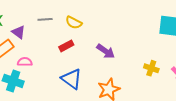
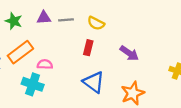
purple triangle: (18, 32) -> (44, 18), moved, turned -40
red rectangle: (66, 46) -> (88, 48), turned -48

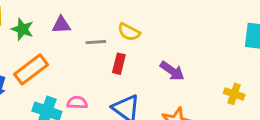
gray line: (66, 20) -> (96, 42), moved
pink semicircle: (45, 64) -> (77, 103), moved

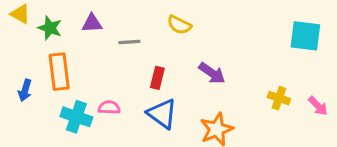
yellow semicircle: (129, 32) -> (179, 25), moved
red rectangle: (119, 64) -> (157, 78), moved
orange rectangle: (31, 69) -> (59, 72), turned -60

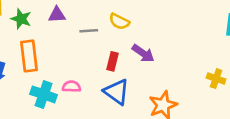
yellow semicircle: (179, 25) -> (119, 21), moved
purple arrow: (212, 73) -> (143, 53), moved

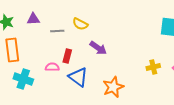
red rectangle: (113, 61) -> (67, 56), moved
yellow cross: (216, 79) -> (153, 67), turned -32
pink semicircle: (71, 86) -> (52, 67), moved

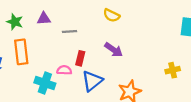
yellow semicircle: (80, 24) -> (111, 15), moved
blue triangle: (78, 77) -> (92, 81), turned 45
cyan cross: (23, 79) -> (45, 83), moved

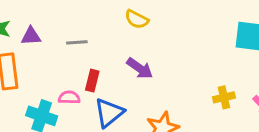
purple triangle: (44, 19) -> (31, 36), moved

